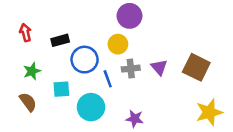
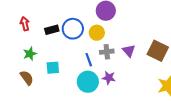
blue circle: (85, 60) -> (73, 29), moved
cyan circle: (91, 107) -> (88, 82), moved
purple star: (135, 119) -> (109, 78), moved

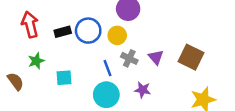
red arrow: (25, 24) -> (30, 25), size x1.5
gray cross: (107, 52) -> (129, 58), turned 32
brown semicircle: (27, 78) -> (16, 81), moved
purple star: (109, 78) -> (143, 90), moved

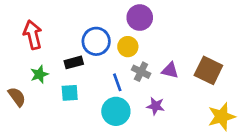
black rectangle: (63, 32) -> (74, 62), moved
purple triangle: (156, 57) -> (170, 70), turned -35

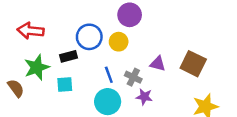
red arrow: (33, 35) -> (31, 31), turned -70
gray cross: (141, 72) -> (133, 77), moved
green star: (39, 74) -> (37, 67), size x1.5

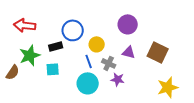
purple circle: (130, 15) -> (128, 24), moved
yellow circle: (119, 42) -> (97, 44), moved
brown semicircle: (16, 88) -> (13, 72), turned 70

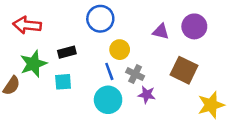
purple circle: (128, 24) -> (194, 26), moved
blue circle: (73, 30) -> (100, 19), moved
purple triangle: (129, 52) -> (161, 32), moved
brown square: (158, 52) -> (184, 70), moved

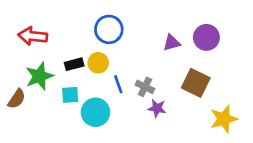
purple triangle: (161, 32) -> (172, 43), turned -30
yellow circle: (120, 50) -> (98, 63), moved
cyan circle: (108, 100) -> (95, 112), moved

